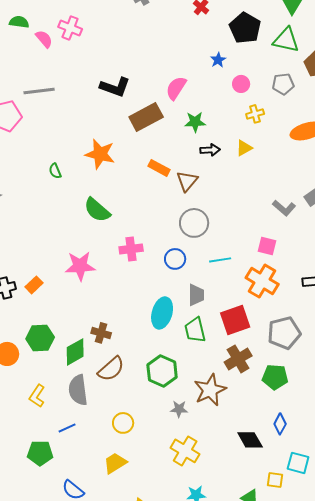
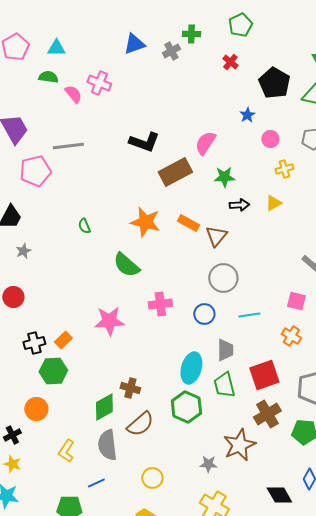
orange star: (100, 154) -> (145, 222), moved
orange cross: (262, 281) -> (291, 336), size x0.6
green hexagon: (40, 338) -> (53, 371), moved
green hexagon: (162, 371) -> (186, 407), moved

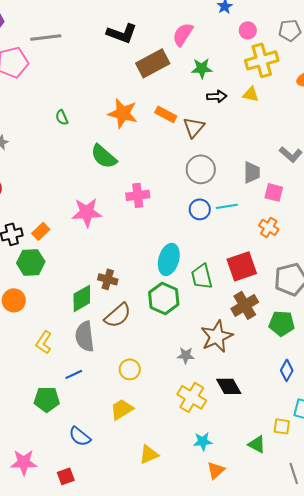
yellow cross: (284, 169) -> (262, 60), size x1.8
yellow triangle: (273, 203) -> (251, 94), turned 42
blue circle: (204, 314) -> (200, 209), moved
gray trapezoid: (225, 350) -> (252, 172), moved
black diamond: (279, 495) -> (229, 386), moved

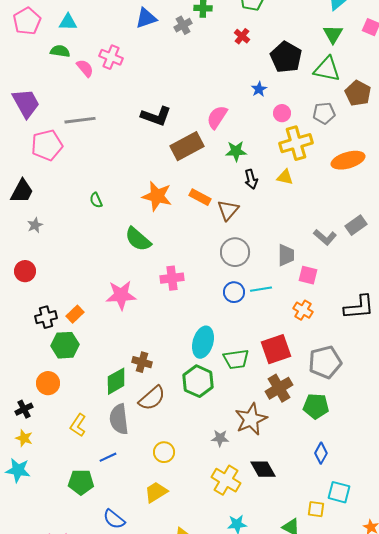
black arrow: (217, 96) -> (251, 179), turned 78
green trapezoid: (202, 276) -> (236, 359), turned -84

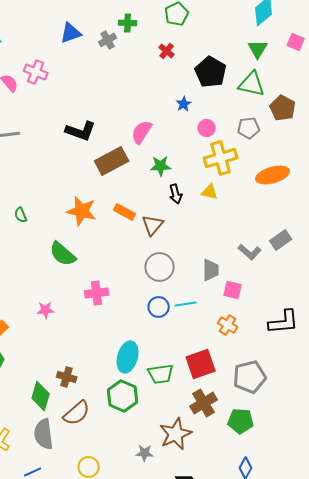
pink star: (121, 295) -> (46, 310), size x0.6
green diamond: (116, 381) -> (41, 396), turned -44

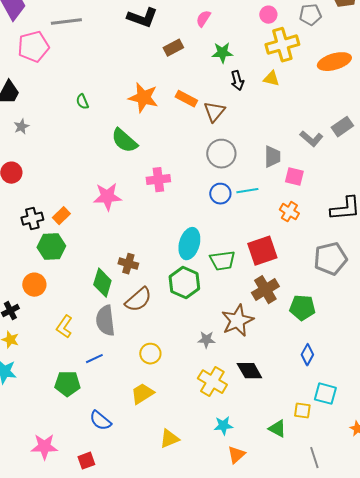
pink semicircle: (142, 132) -> (203, 19), size x0.7
brown rectangle: (112, 161) -> (173, 48), size x0.6
pink star: (46, 310) -> (107, 197), size x1.6
gray pentagon: (250, 377) -> (330, 259), moved

